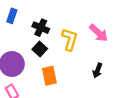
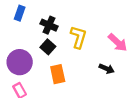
pink arrow: (99, 33) -> (118, 43), moved
black arrow: (98, 70) -> (107, 69), turned -88

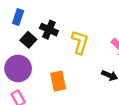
black square: (48, 47) -> (28, 40), moved

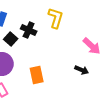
yellow L-shape: (80, 42) -> (56, 18), moved

